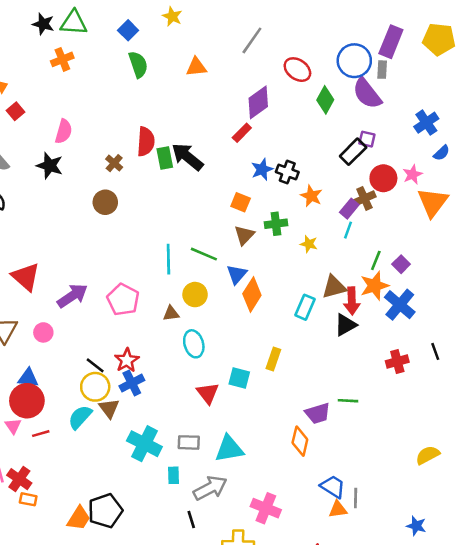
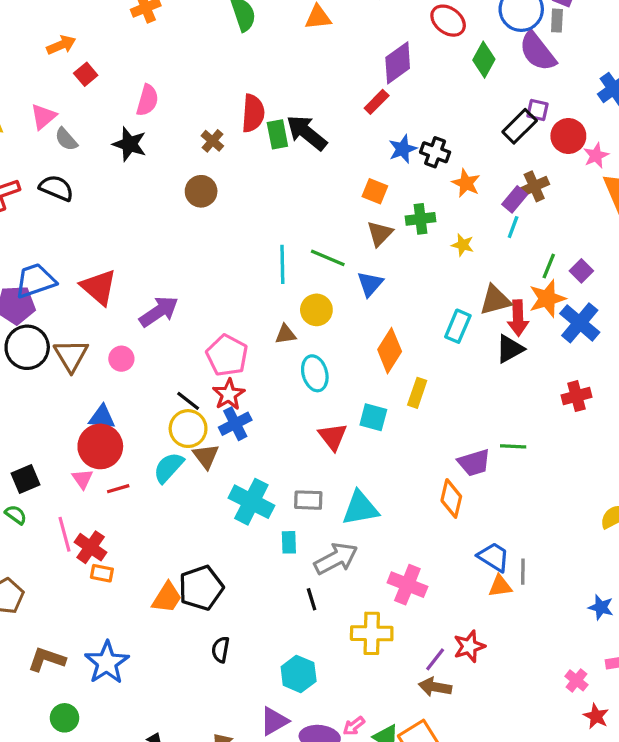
red circle: (383, 178) -> (568, 136), moved
orange diamond: (252, 295) -> (390, 351), moved
pink pentagon: (123, 300) -> (227, 355), moved

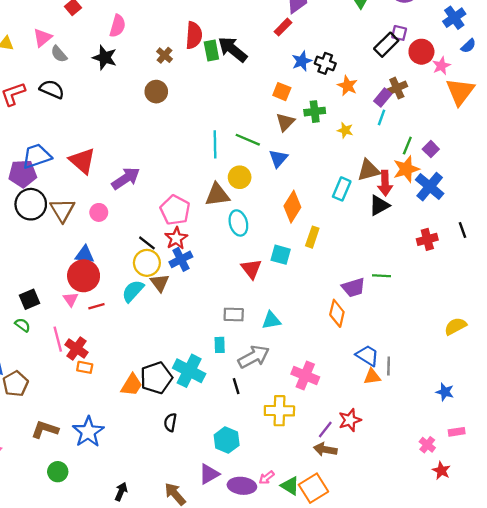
brown triangle: (286, 334) -> (217, 195), size x1.6
cyan cross: (251, 502) -> (189, 371), moved
cyan triangle: (360, 508) -> (271, 320), size x0.7

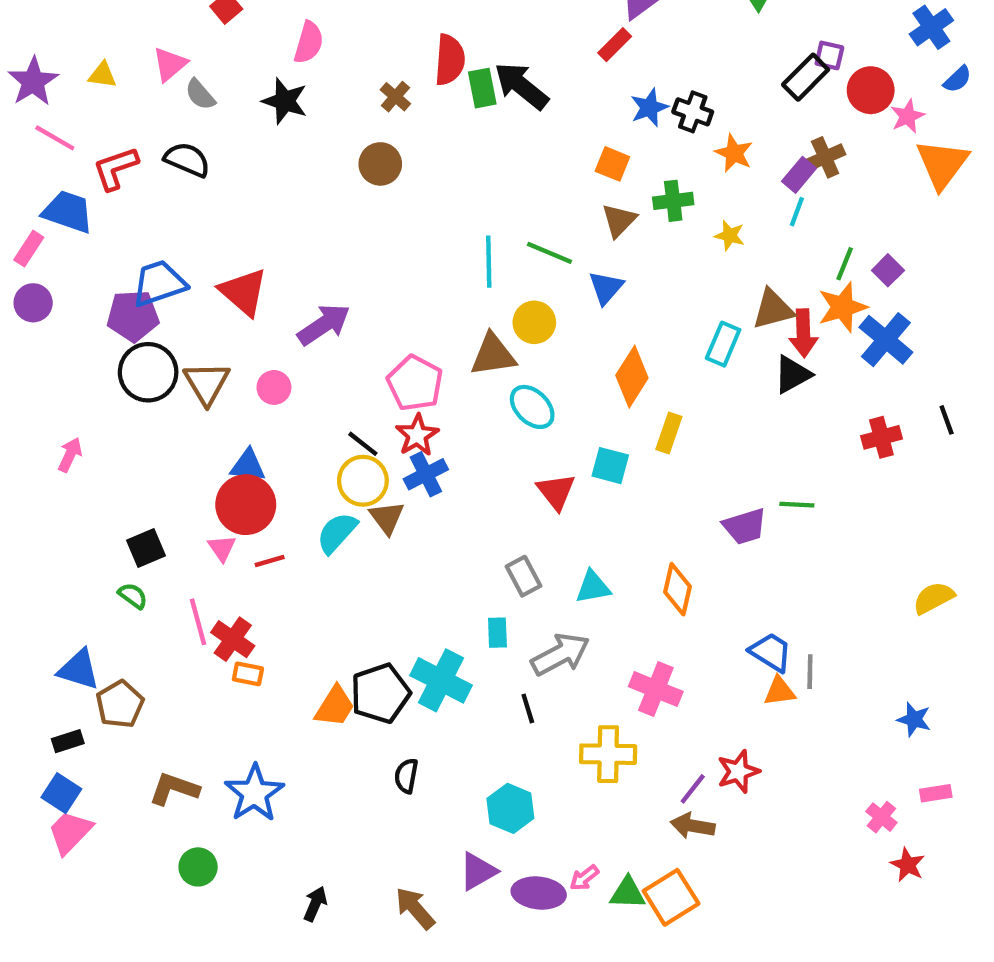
cyan ellipse: (238, 223) -> (532, 407), turned -30
orange diamond: (337, 313) -> (678, 589), moved
gray rectangle: (234, 314) -> (523, 576), turned 60
green triangle: (290, 486) -> (628, 893), turned -30

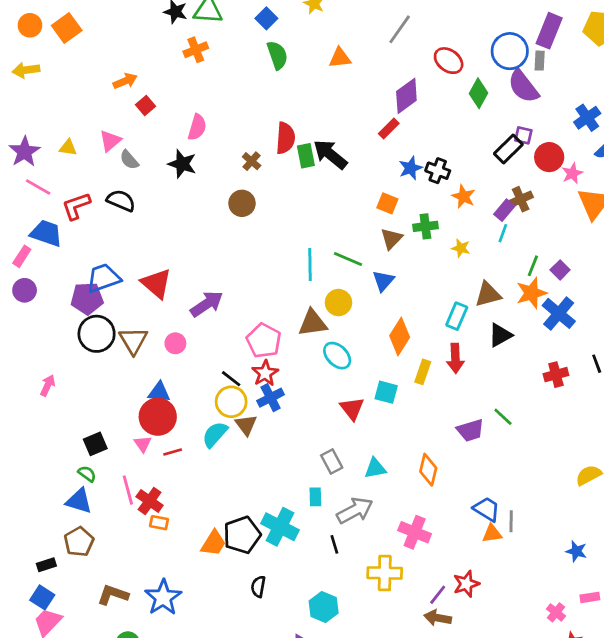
red arrow: (803, 333) -> (455, 358), moved
green line: (797, 505) -> (503, 417), turned 40
blue triangle: (79, 670) -> (79, 501), moved

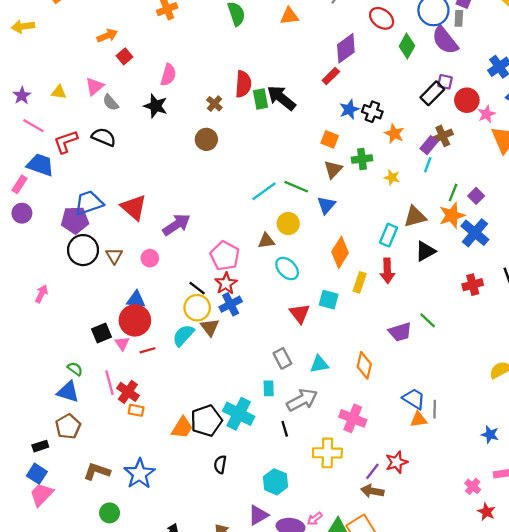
purple star: (25, 152) -> (22, 96), size x0.7
cyan line: (310, 264) -> (264, 191), turned 55
brown triangle: (313, 323) -> (266, 241), size x0.7
brown triangle: (133, 341) -> (114, 256), size x0.7
black square: (95, 444) -> (101, 333), moved

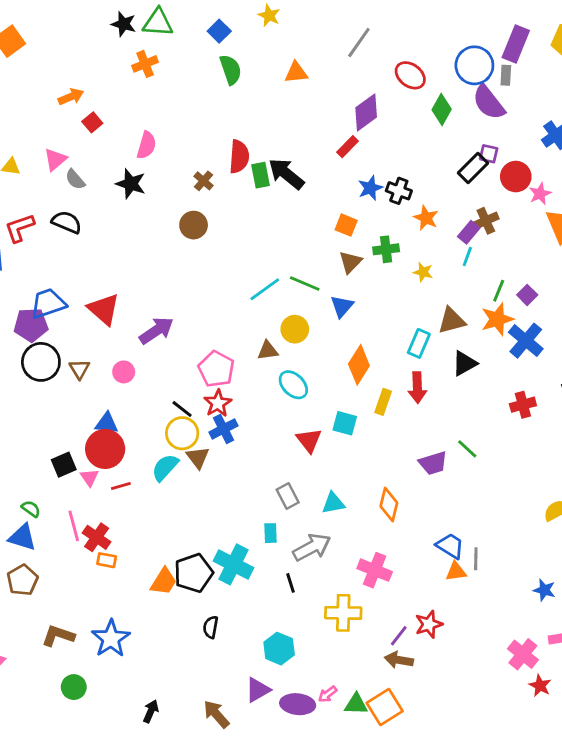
pink cross: (473, 486) -> (523, 654), size x1.5

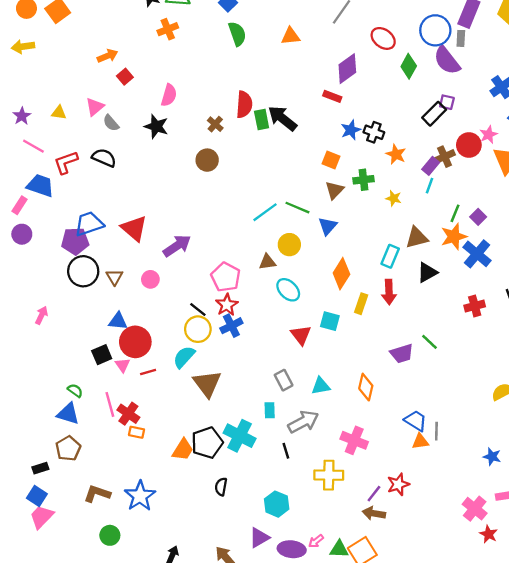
red rectangle: (348, 147) -> (332, 96), turned 66
red circle: (516, 177) -> (469, 145), moved
blue triangle: (107, 423) -> (118, 321), moved
brown triangle: (198, 457) -> (207, 384), moved, size x1.5

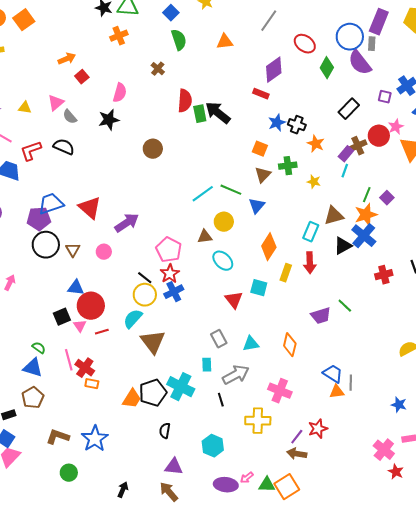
purple square: (447, 102) -> (385, 97), moved
brown cross: (215, 124) -> (158, 69), moved
black star: (156, 126) -> (109, 120), turned -30
blue cross: (477, 254) -> (364, 236), moved
purple triangle: (259, 538) -> (174, 467), moved, turned 36

